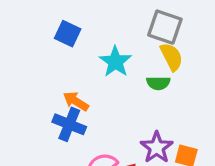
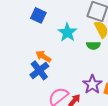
blue cross: (69, 124) -> (39, 70), turned 30

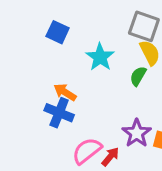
green semicircle: (93, 45) -> (138, 76), turned 120
blue cross: (39, 70) -> (59, 113), turned -30

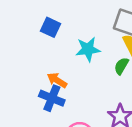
cyan star: (100, 57) -> (88, 49), turned 30

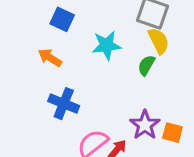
orange arrow: (57, 80) -> (50, 58), moved

